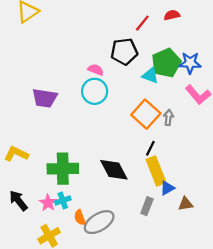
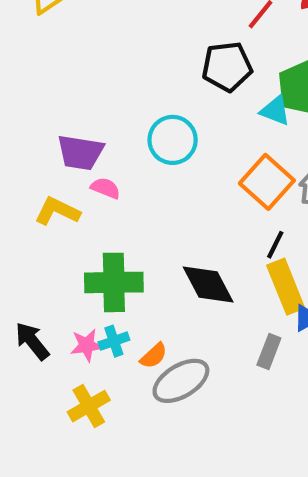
pink semicircle: (96, 70) -> (105, 188), moved
yellow L-shape: (16, 154) -> (57, 211), moved
pink star: (48, 203) -> (87, 345), turned 30
orange semicircle: (80, 218) -> (154, 356), moved, turned -112

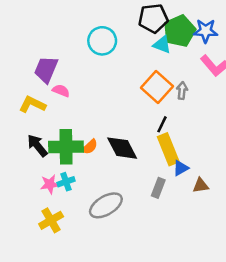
black pentagon: (227, 67) -> (153, 18), moved
cyan circle: (173, 140) -> (102, 41), moved
purple trapezoid: (80, 153) -> (46, 69), turned 104
black arrow: (32, 341) -> (37, 146), moved
orange semicircle: (154, 356) -> (90, 147), moved

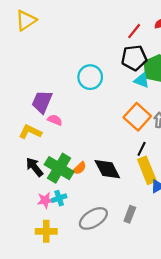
green cross: (66, 147) -> (59, 168), turned 32
gray rectangle: (158, 188) -> (130, 214), moved
yellow cross: (51, 220) -> (46, 231), turned 30

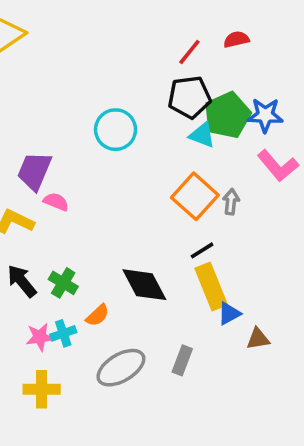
black line: (142, 149) -> (202, 250), turned 32
green cross: (59, 168) -> (63, 283), size x0.6
orange semicircle: (79, 168) -> (97, 315), moved

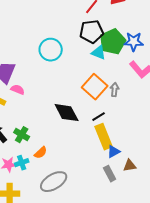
black diamond: (144, 285) -> (67, 113), moved
gray rectangle: (182, 360) -> (110, 174), moved, turned -49

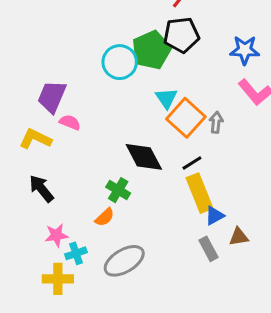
green pentagon: (113, 42) -> (151, 50), moved
cyan triangle: (99, 53) -> (166, 98), moved, turned 35
green cross: (22, 135) -> (118, 190), moved
cyan cross: (22, 163) -> (76, 253), moved

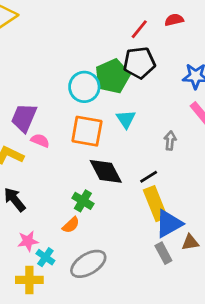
orange square: (186, 118) -> (87, 131), moved, turned -32
blue triangle: (215, 216) -> (169, 224), size x1.6
cyan cross: (76, 253) -> (45, 257), turned -36

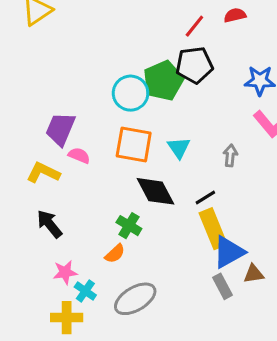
cyan triangle: (126, 119) -> (179, 148), moved

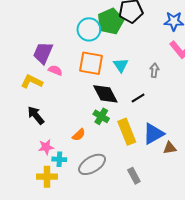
green cross: (129, 226) -> (101, 116), moved
yellow rectangle: (213, 229) -> (127, 132), moved
gray rectangle: (222, 286) -> (134, 176), moved
cyan cross: (85, 291) -> (59, 159), turned -32

